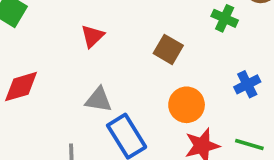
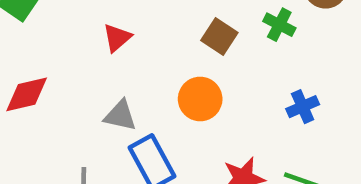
brown square: (168, 49) -> (219, 36), moved
orange circle: (187, 105) -> (200, 99), moved

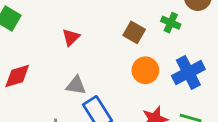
orange circle: (200, 99) -> (145, 70), moved
blue cross: (303, 107) -> (188, 72), size x1.6

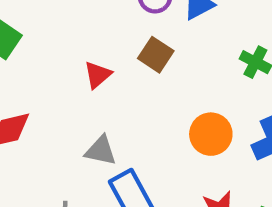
brown square: (134, 32) -> (156, 55), moved

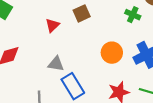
brown square: (156, 55) -> (82, 13), turned 35

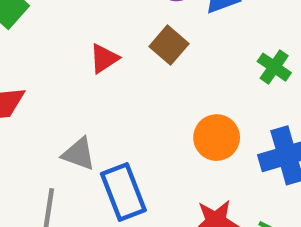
brown square: (82, 13) -> (169, 45), turned -35
gray triangle: (56, 64) -> (79, 154), moved

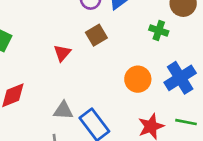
brown square: (169, 45) -> (96, 35), turned 35

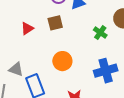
orange circle: (138, 79) -> (62, 61), moved

